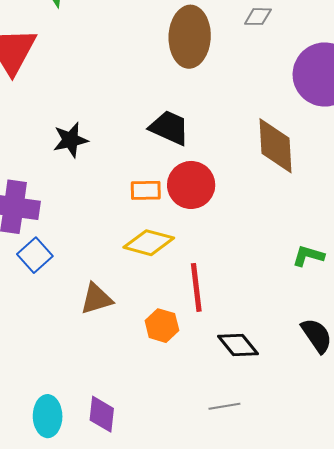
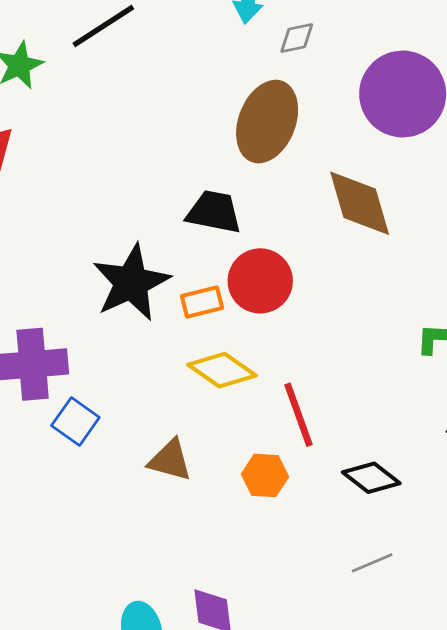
brown ellipse: (190, 37) -> (267, 122), moved, turned 32
black star: (71, 140) -> (131, 283), moved, size x1.6
yellow diamond: (149, 243) -> (222, 370), turned 33
brown triangle: (96, 299) -> (170, 460), turned 45

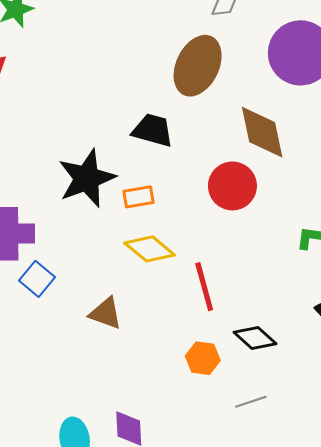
red circle: (260, 281) -> (232, 186), moved
orange hexagon: (265, 475) -> (203, 358), moved

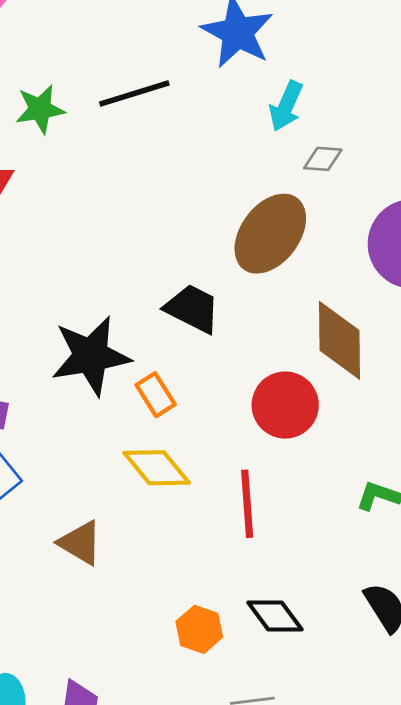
orange rectangle: (139, 197) -> (156, 395), turned 56
red line: (204, 287) -> (247, 504), moved

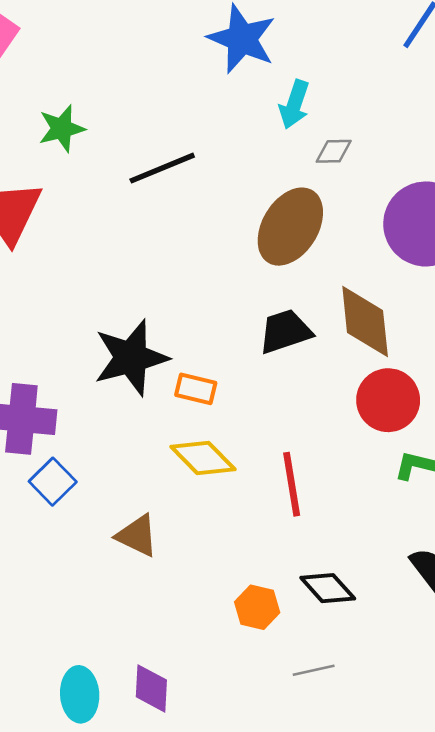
black line: (134, 93) -> (162, 168), moved
black trapezoid: (192, 309) -> (285, 331), moved, turned -40
orange rectangle: (156, 395) -> (196, 389), turned -39
red circle: (285, 405) -> (388, 400), moved

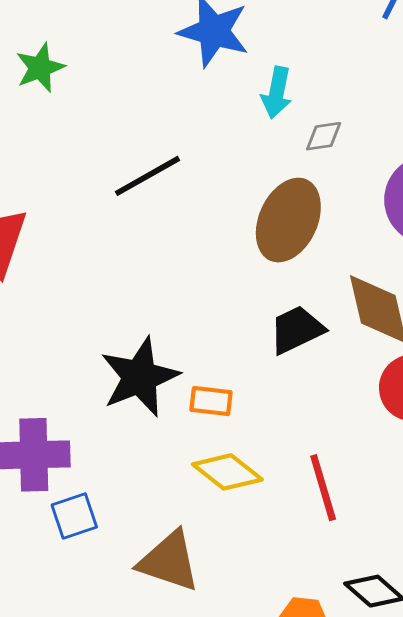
green star: (62, 129) -> (40, 68), moved
blue square: (53, 482) -> (74, 516), turned 33
brown triangle: (137, 536) -> (169, 561), size x1.4

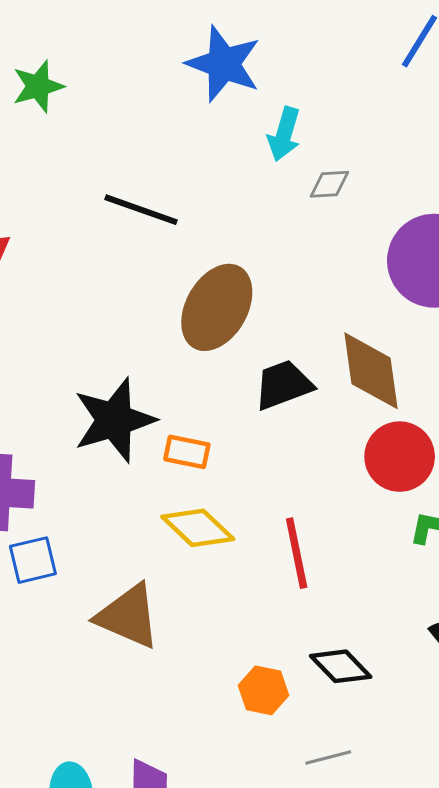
black line: (148, 176) -> (141, 210), turned 44
brown ellipse: (288, 220) -> (217, 307), moved

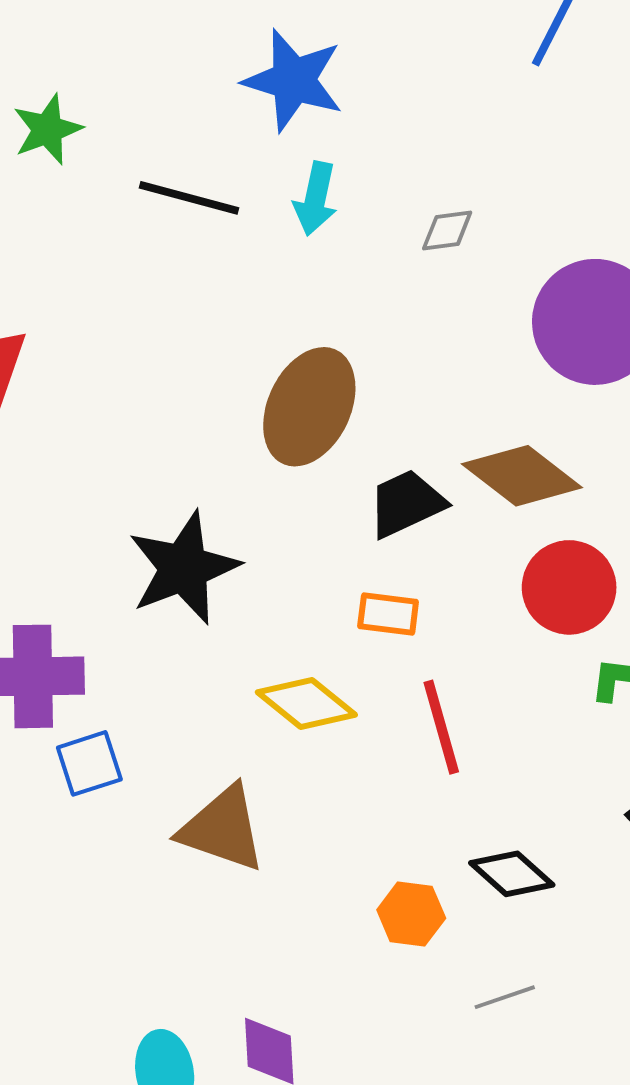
cyan arrow: (284, 134) -> (315, 199), moved
black line: (141, 210) -> (189, 198), moved
brown diamond: (371, 371) -> (522, 476), turned -40
orange rectangle: (187, 452) -> (388, 614), moved

